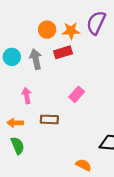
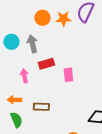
red rectangle: (63, 52) -> (46, 64), moved
pink rectangle: (77, 94) -> (68, 75), turned -48
brown rectangle: (49, 119) -> (41, 107), moved

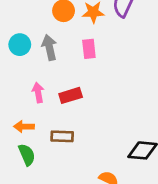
red rectangle: (46, 64) -> (71, 95), moved
pink rectangle: (68, 75) -> (89, 49), moved

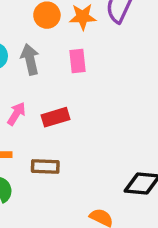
pink arrow: (38, 93) -> (16, 114), turned 42

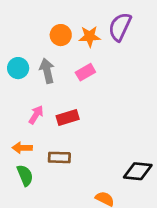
pink rectangle: (78, 61) -> (85, 72), turned 66

